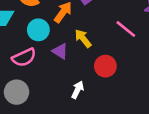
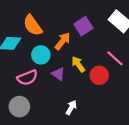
red circle: (105, 66) -> (99, 75), moved

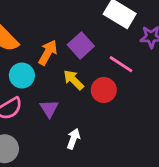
purple square: (83, 26) -> (81, 45), moved
purple triangle: (58, 74) -> (49, 109), moved, turned 32

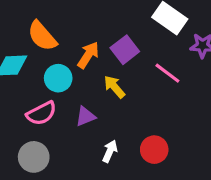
red circle: (104, 90) -> (154, 150), moved
purple triangle: (49, 109) -> (85, 116), turned 36

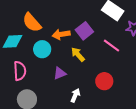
orange arrow: (88, 55) -> (61, 34), turned -132
pink semicircle: (41, 113) -> (20, 71), moved, turned -66
red circle: (154, 150) -> (104, 81), moved

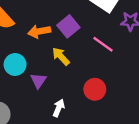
cyan circle: (42, 49) -> (15, 65), moved
purple triangle: (60, 73) -> (38, 81), turned -32

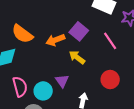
pink line: (103, 44) -> (110, 41), turned 30
cyan circle: (15, 65) -> (43, 91), moved

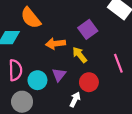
orange arrow: (55, 40) -> (56, 44), moved
pink line: (110, 41) -> (118, 63), moved
red circle: (110, 80) -> (89, 82), moved

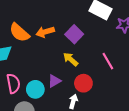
orange arrow: (56, 44) -> (45, 32), moved
purple triangle: (59, 75) -> (54, 81), turned 32

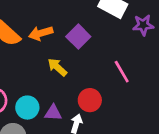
yellow arrow: (71, 59) -> (57, 67), moved
purple triangle: (54, 81) -> (53, 113), moved, turned 32

